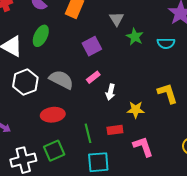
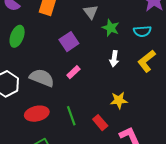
white arrow: (110, 92) -> (114, 59), moved
yellow L-shape: (168, 93) -> (147, 61), moved, turned -105
red rectangle: (115, 130) -> (100, 123), turned 63
green line: (88, 133) -> (71, 116), moved

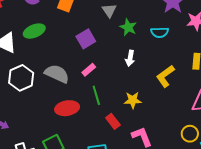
green ellipse: (17, 36) -> (34, 31), turned 45
yellow L-shape: (147, 61) -> (165, 76), moved
red ellipse: (37, 114) -> (67, 108), moved
green line: (71, 116) -> (96, 95), moved

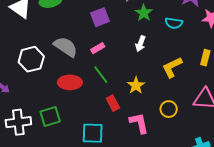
white hexagon: (21, 78) -> (31, 59), moved
green line: (96, 95) -> (101, 75), turned -30
yellow star: (133, 100) -> (136, 85), turned 30
yellow circle: (190, 134) -> (169, 109), moved

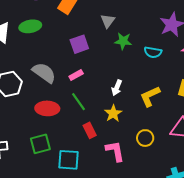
green star: (144, 13) -> (123, 41), turned -30
white arrow: (140, 44) -> (117, 88), moved
green square: (50, 116) -> (40, 144), moved

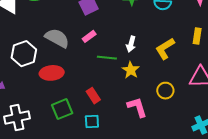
green line: (78, 102) -> (107, 58), moved, turned -42
red ellipse: (47, 108) -> (52, 73), moved
red rectangle: (90, 130) -> (93, 96), moved
cyan square: (69, 160) -> (92, 122), size x0.7

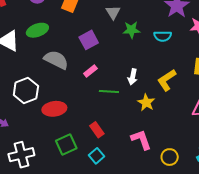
gray semicircle: (57, 38) -> (56, 60), moved
yellow star: (131, 70) -> (146, 103), moved
yellow circle: (165, 91) -> (170, 157), moved
cyan square: (92, 122) -> (97, 156), turned -35

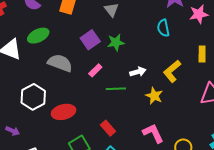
green star: (131, 30) -> (116, 42), moved
cyan semicircle: (163, 36) -> (163, 28), turned 84
white arrow: (133, 77) -> (138, 72), turned -112

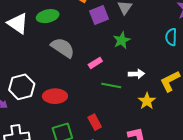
purple square: (90, 40) -> (99, 15), moved
green star: (116, 42) -> (122, 40), turned -30
white hexagon: (33, 97) -> (22, 87), moved

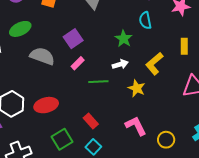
purple square: (99, 15) -> (73, 39), moved
green star: (122, 40) -> (124, 39), moved

